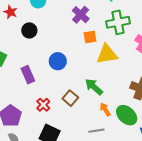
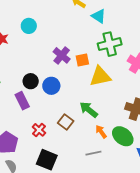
purple cross: (81, 15) -> (62, 55), moved
black circle: (29, 30) -> (31, 81), moved

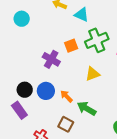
cyan circle: (29, 26) -> (22, 19), moved
orange square: (82, 60) -> (71, 46), moved
yellow triangle: (100, 76) -> (93, 74), size x0.7
orange arrow: (101, 132) -> (66, 96), moved

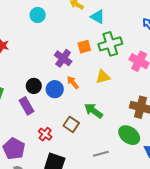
orange arrow: (66, 96) -> (73, 82), moved

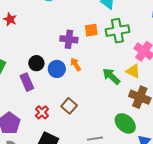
purple cross: (63, 58) -> (69, 39), turned -36
yellow triangle: (103, 77) -> (133, 71), moved, turned 35
green arrow: (93, 111) -> (111, 76), moved

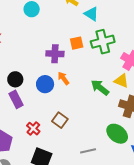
black circle: (36, 63) -> (15, 79), moved

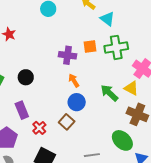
blue circle: (45, 84) -> (77, 102), moved
purple rectangle: (16, 99) -> (22, 110), moved

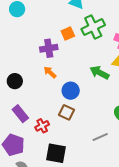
orange arrow: (74, 80) -> (50, 72), moved
red cross: (39, 128) -> (42, 126), turned 32

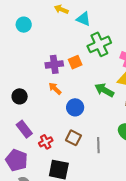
orange square: (68, 33) -> (75, 62), moved
brown square: (67, 112) -> (73, 138), moved
gray line: (100, 137) -> (98, 145), moved, turned -70

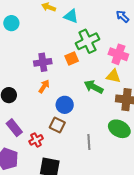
orange square: (75, 62) -> (72, 58), moved
orange arrow: (55, 89) -> (44, 86), turned 80
brown square: (73, 138) -> (57, 125), moved

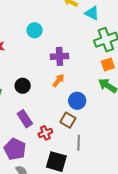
cyan circle: (11, 23) -> (35, 30), moved
orange square: (72, 58) -> (108, 65), moved
gray line: (89, 142) -> (79, 143), moved

